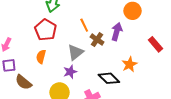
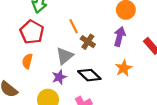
purple arrow: (117, 32) -> (120, 37), moved
black diamond: (109, 78) -> (89, 75), moved

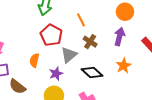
orange line: (74, 26) -> (81, 20), moved
red pentagon: (32, 32) -> (51, 35), moved
purple star: (59, 77) -> (56, 74), moved

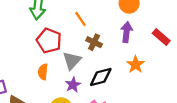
orange semicircle: (34, 60) -> (43, 72), moved
black diamond: (92, 72) -> (101, 77), turned -50
purple star: (56, 74) -> (73, 85), moved

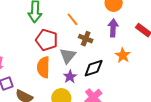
orange semicircle: (43, 72) -> (43, 67), size x1.5

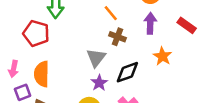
orange line: (73, 19) -> (111, 13), moved
red pentagon: (47, 40) -> (36, 33), moved
orange semicircle: (43, 67) -> (42, 74), moved

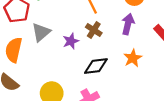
gray triangle: (96, 58) -> (41, 32), moved
purple star: (99, 83) -> (71, 41), moved

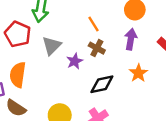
gray triangle: (41, 32) -> (52, 46), moved

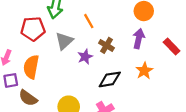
orange line: (93, 24) -> (89, 21), moved
red pentagon: (18, 34) -> (33, 29), turned -30

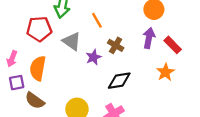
gray triangle: (64, 41) -> (72, 41), turned -42
red rectangle: (172, 47) -> (173, 45), moved
orange star: (144, 71) -> (165, 72), moved

